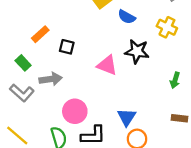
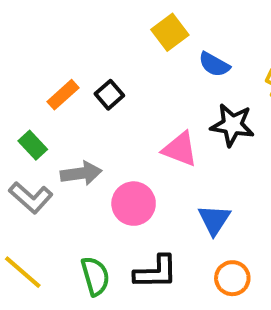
black square: (67, 47) -> (109, 95), moved, turned 35
pink circle: (75, 111) -> (134, 204), moved
blue triangle: (127, 117) -> (214, 220), moved

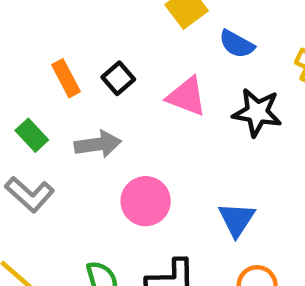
orange rectangle: (63, 95) -> (66, 78), turned -76
pink triangle: (180, 149) -> (187, 96), moved
gray arrow: (81, 173) -> (98, 144), moved

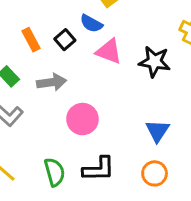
blue semicircle: (237, 44) -> (91, 23), moved
blue triangle: (237, 219) -> (157, 131), moved

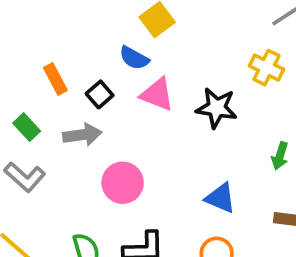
black square: (65, 40) -> (100, 94), moved
blue triangle: (157, 131) -> (220, 198), turned -40

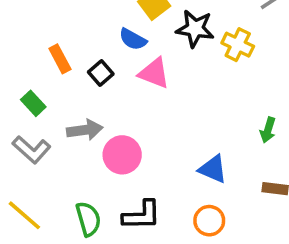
yellow cross: (267, 68) -> (238, 45), moved
black star: (217, 108) -> (195, 29), moved
gray arrow: (82, 135) -> (85, 130), moved

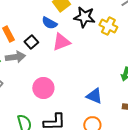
pink triangle: (154, 73) -> (61, 42), turned -42
gray arrow: (85, 130) -> (15, 57), moved

